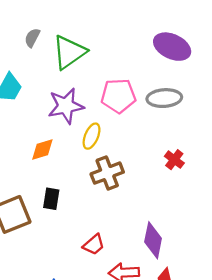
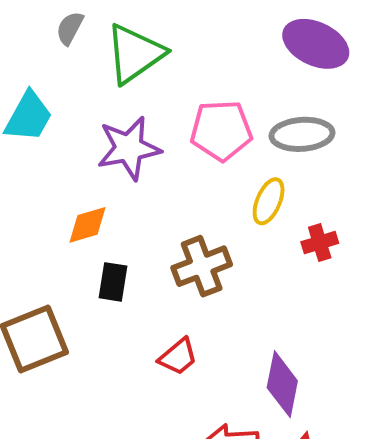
yellow ellipse: (92, 136) -> (269, 201), moved
red cross: (174, 160) -> (320, 243), turned 36
black rectangle: (51, 199) -> (113, 282), moved
red trapezoid: (94, 245) -> (178, 357), moved

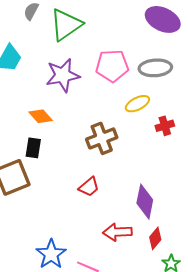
yellow ellipse: (269, 201) -> (137, 104), turned 40
orange diamond: (88, 225) -> (41, 116), turned 65
black rectangle: (113, 282) -> (33, 148), moved

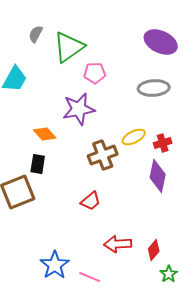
pink pentagon: (112, 66) -> (95, 73), moved, size x0.7
purple star: (63, 75) -> (79, 109), moved
yellow ellipse: (137, 104) -> (134, 137), moved
purple diamond: (145, 202) -> (158, 176), moved

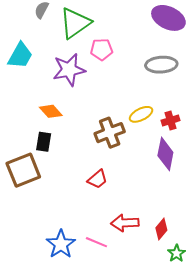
purple star: (79, 109) -> (69, 70), moved
pink line: (90, 277) -> (96, 242), moved

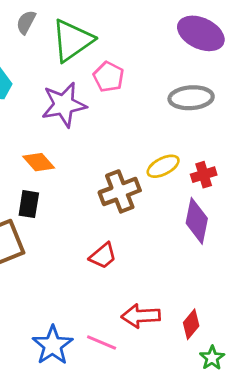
pink pentagon: (101, 49) -> (109, 77), turned 30

